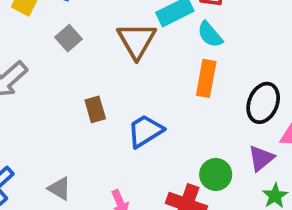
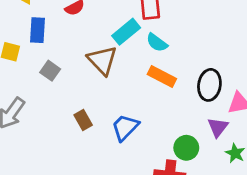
orange rectangle: (206, 78) -> (162, 77), turned -60

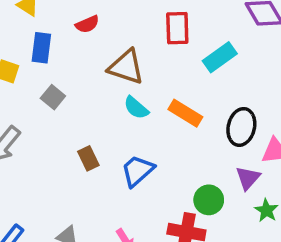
cyan rectangle: (126, 32) -> (220, 57), moved
cyan semicircle: (157, 43) -> (136, 108), moved
brown triangle: (102, 60) -> (126, 67), moved, turned -32

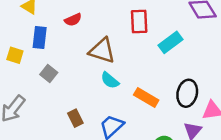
orange rectangle: (185, 113) -> (146, 97), moved

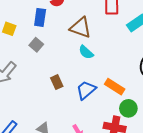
blue rectangle: (40, 37) -> (40, 17), moved
orange rectangle: (146, 97) -> (115, 87), moved

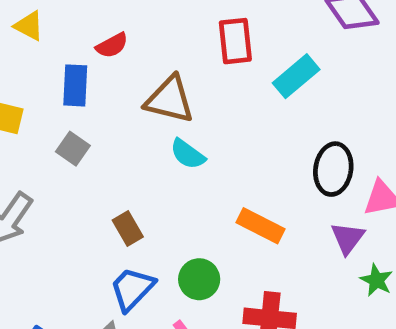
blue trapezoid: (86, 90) -> (132, 289), moved
green circle: (128, 108) -> (199, 279), moved

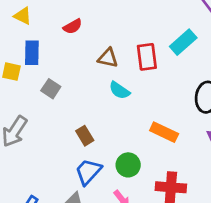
red rectangle: (235, 41) -> (147, 57), moved
blue rectangle: (75, 85) -> (32, 53), moved
brown triangle: (170, 99) -> (108, 58), size x0.7

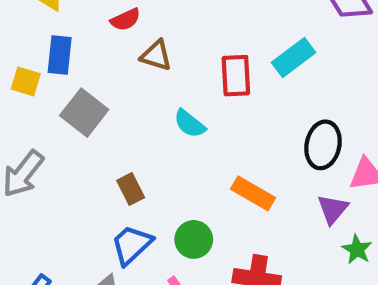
brown triangle: (108, 58) -> (156, 56), moved
gray square: (51, 89) -> (84, 113), size x1.5

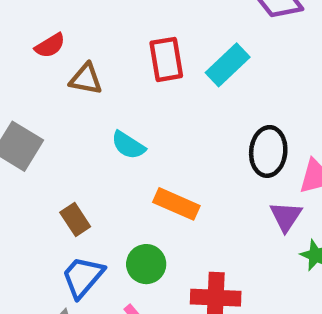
red rectangle: (236, 76) -> (166, 59), moved
orange rectangle: (253, 193) -> (176, 204), moved

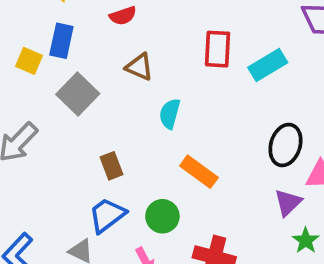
brown triangle: (86, 79) -> (139, 67), moved
cyan semicircle: (128, 145) -> (170, 114), turned 60

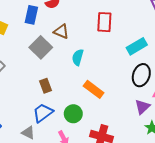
blue rectangle: (61, 41) -> (31, 15), moved
cyan rectangle: (268, 65) -> (137, 46), moved
gray square: (78, 94) -> (41, 47), moved

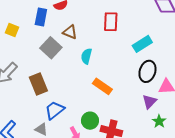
brown rectangle: (45, 86) -> (38, 84), moved, size x1.5
green circle: (73, 114) -> (90, 121), moved

